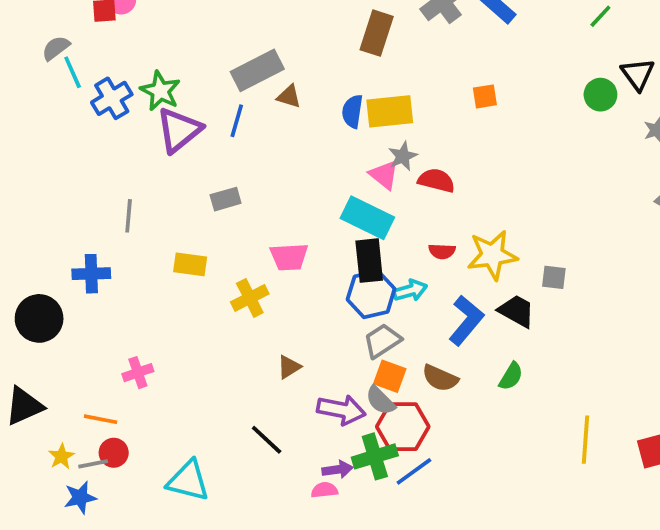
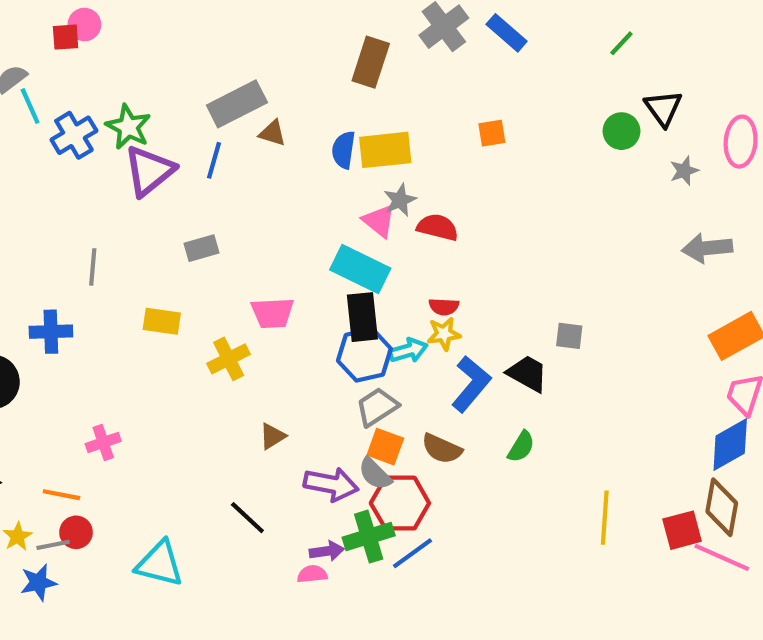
yellow star: (492, 255) -> (444, 334), moved, size x0.6

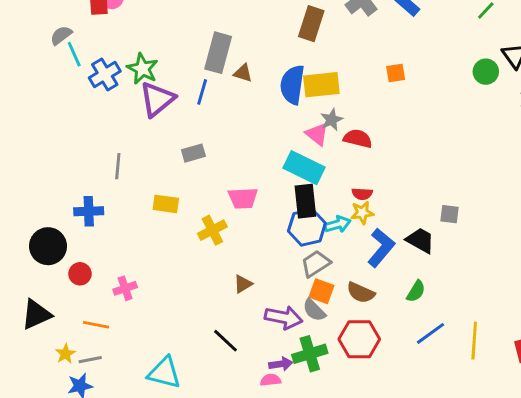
gray rectangle: (237, 104) -> (218, 53), turned -48
blue semicircle: (344, 150) -> (292, 85), size x1.5
red hexagon: (400, 503) -> (359, 339), moved
red circle: (76, 532) -> (80, 274), moved
blue line: (412, 553) -> (431, 333), moved

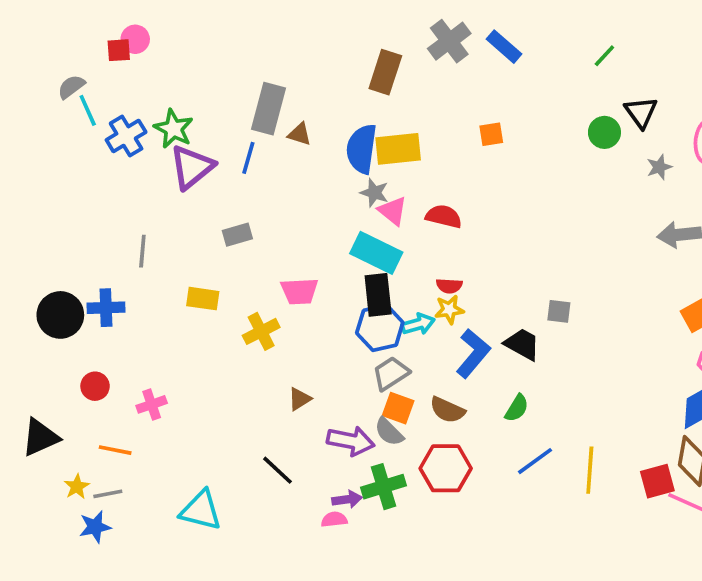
gray star: (332, 120) -> (374, 193), moved, turned -30
black circle: (48, 246) -> (60, 315), moved

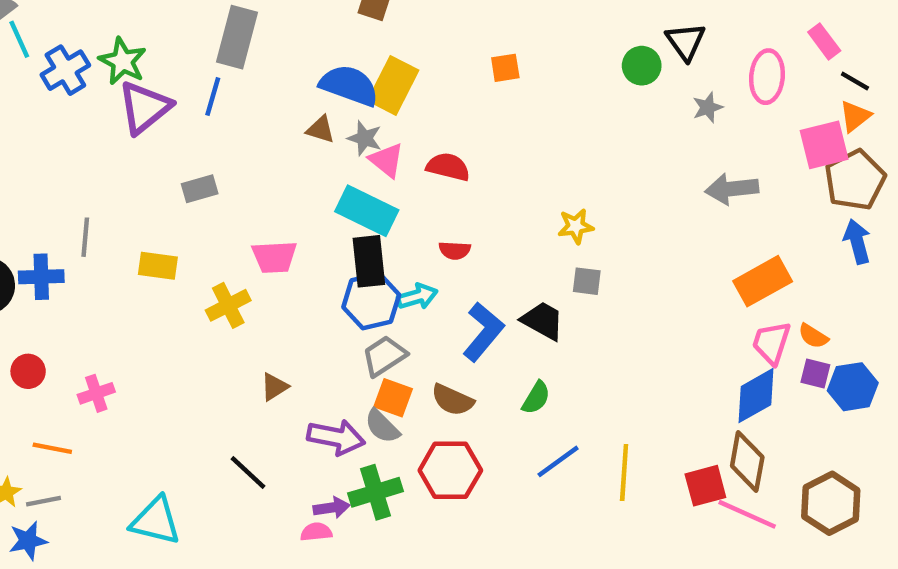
brown triangle: (300, 134) -> (321, 129), moved
blue semicircle: (362, 149) -> (349, 85), turned 102
yellow rectangle: (398, 149) -> (393, 85), turned -57
gray line: (142, 251) -> (85, 237), moved
yellow star: (449, 309) -> (576, 226), moved

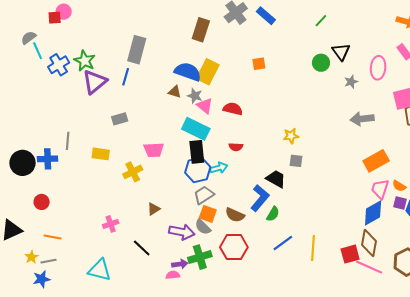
blue L-shape: (483, 332) -> (260, 198), moved
pink cross: (96, 393) -> (111, 224), moved

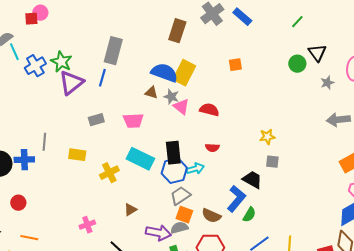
cyan rectangle: (196, 129) -> (140, 159), moved
pink trapezoid: (154, 150) -> (133, 121), moved
gray semicircle: (203, 227) -> (179, 228), turned 120

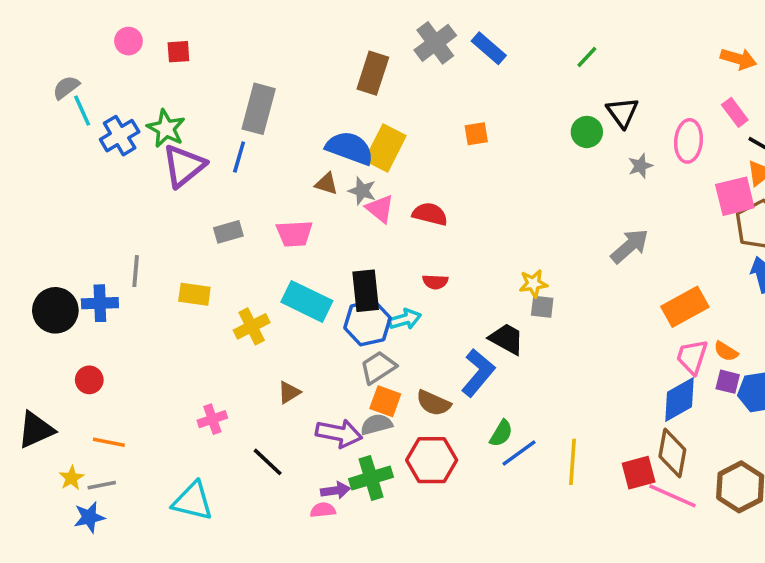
red square: (31, 19) -> (178, 52), moved
gray arrow: (338, 120) -> (630, 246), moved, turned 145
yellow star: (267, 137) -> (533, 284), moved
green semicircle: (249, 215) -> (501, 433), moved

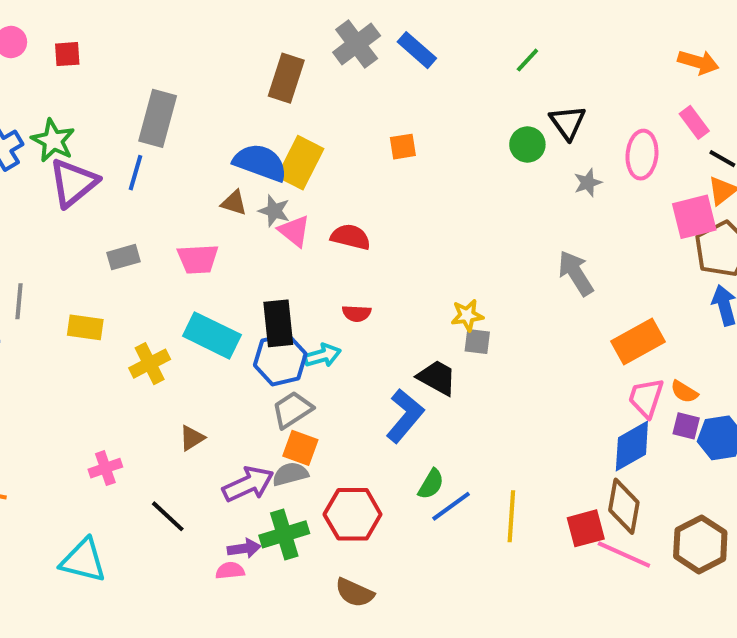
gray arrow: (630, 246) -> (576, 273), turned -81
brown semicircle: (433, 403) -> (355, 593), moved
purple arrow: (339, 433) -> (248, 484), turned -36

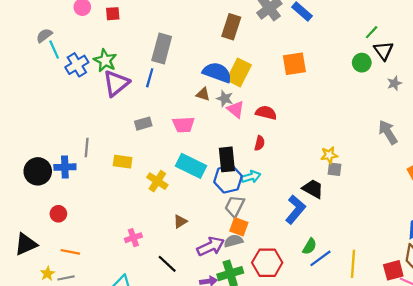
green line: (527, 60) -> (372, 32), moved
orange square: (403, 147) -> (294, 64), size x1.6
red semicircle: (357, 313) -> (260, 143), moved, turned -80
yellow cross: (150, 364) -> (157, 181), turned -30
gray trapezoid: (292, 410) -> (235, 206), turned -30

